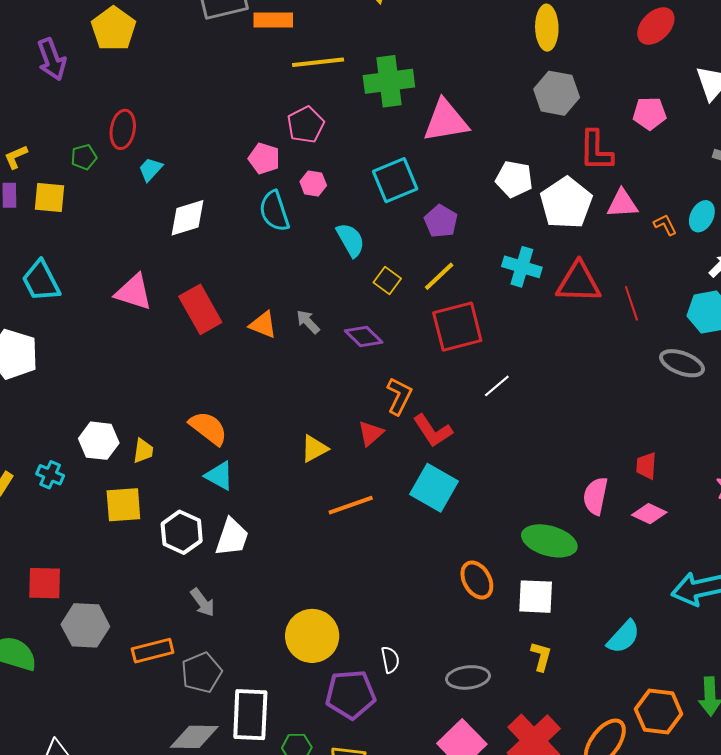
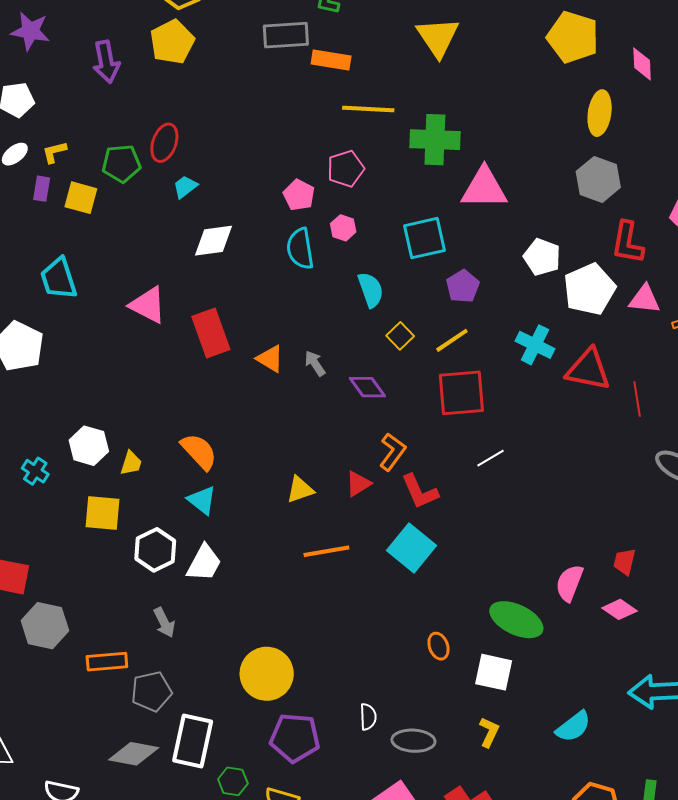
green pentagon: (84, 157) -> (121, 164), size x1.5
orange ellipse: (477, 580) -> (438, 646), size x0.7
white semicircle: (390, 660) -> (368, 717), moved

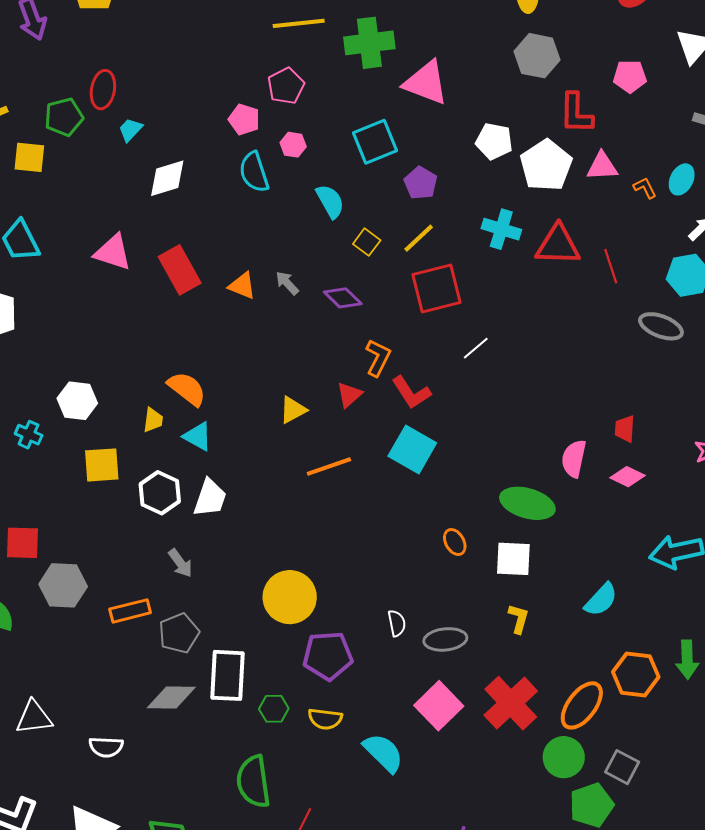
pink triangle: (484, 188) -> (426, 83), turned 30
yellow trapezoid: (131, 463) -> (153, 420), moved

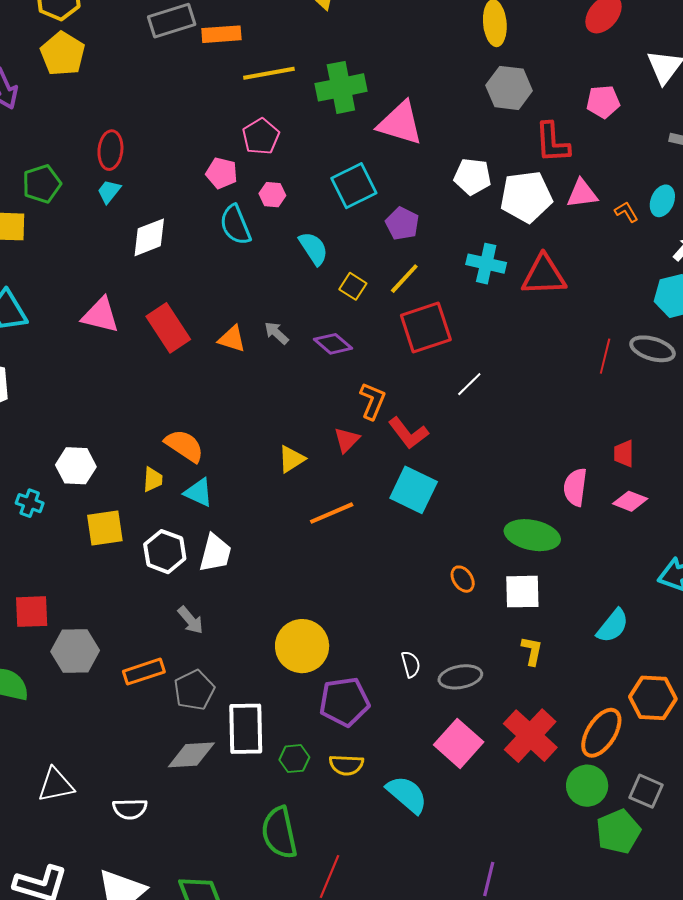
red ellipse: (103, 90) -> (110, 150), moved
white pentagon: (546, 165) -> (526, 197), turned 30
red line: (611, 266) -> (605, 356), moved, turned 36

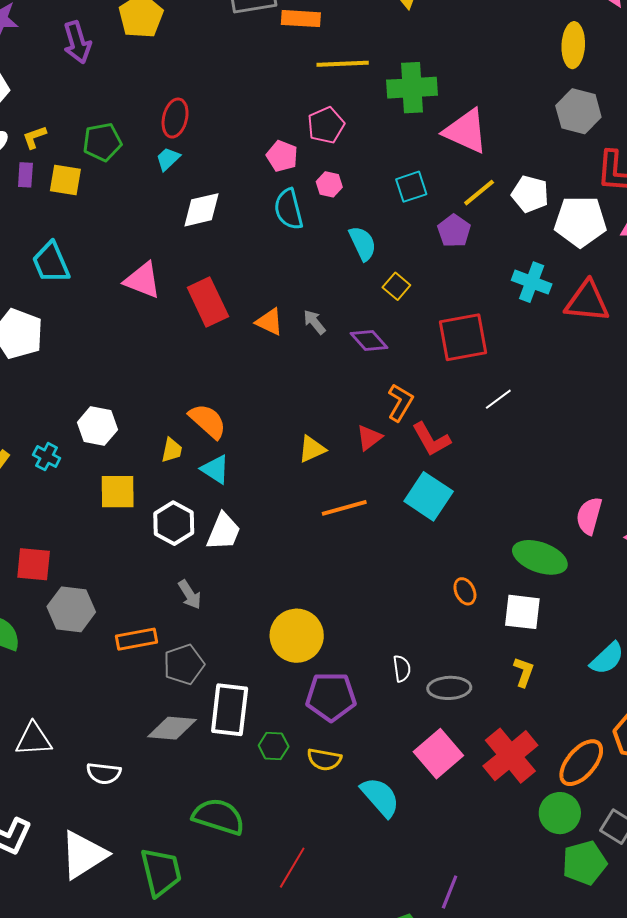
cyan square: (354, 186) -> (411, 187), size x0.7
yellow line: (404, 279) -> (479, 193), moved
green semicircle: (279, 833) -> (219, 817), moved, turned 112

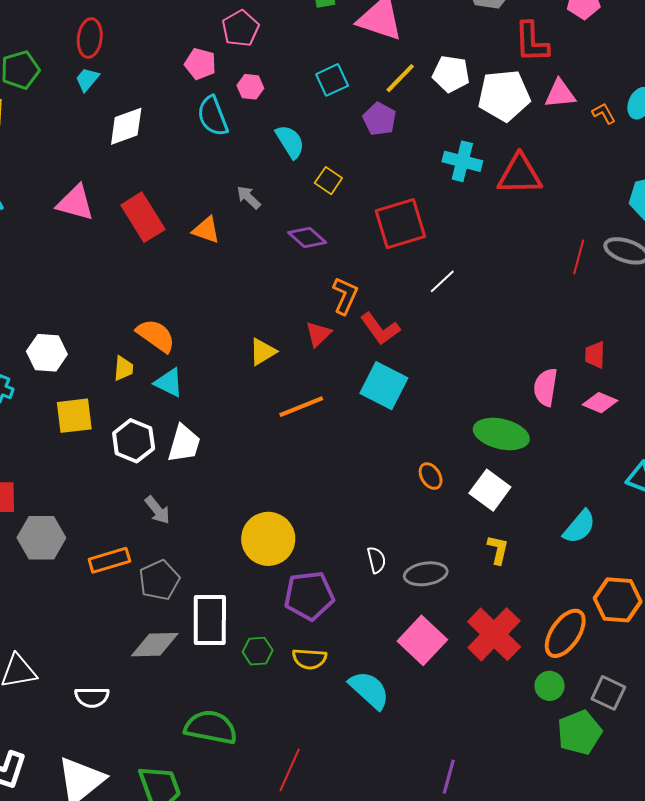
gray arrow: (314, 322) -> (249, 197), moved
white square: (522, 612) -> (490, 490), turned 36
green circle: (560, 813) -> (550, 686), size x0.7

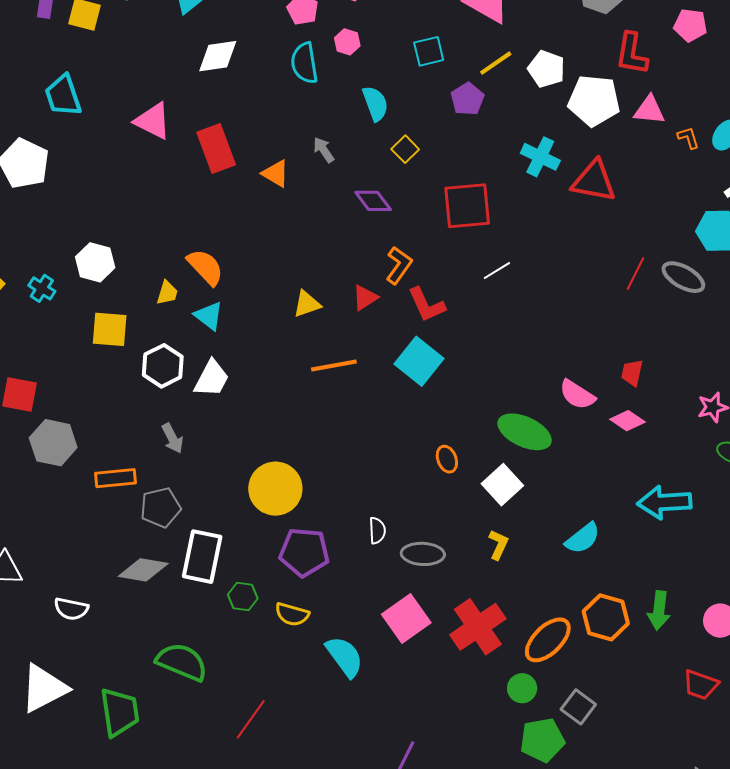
pink semicircle: (546, 387) -> (577, 395), turned -78

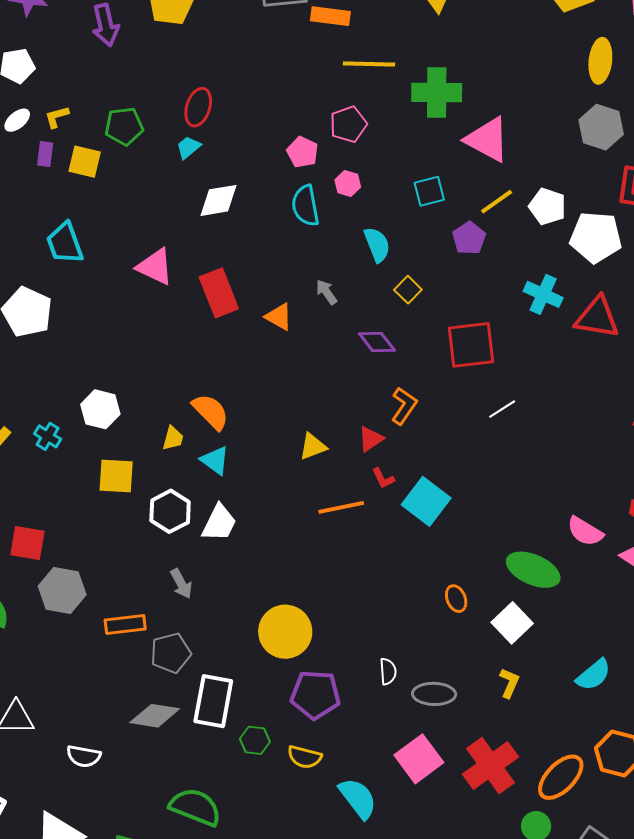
red L-shape: (427, 305) -> (383, 478), moved, size x0.6

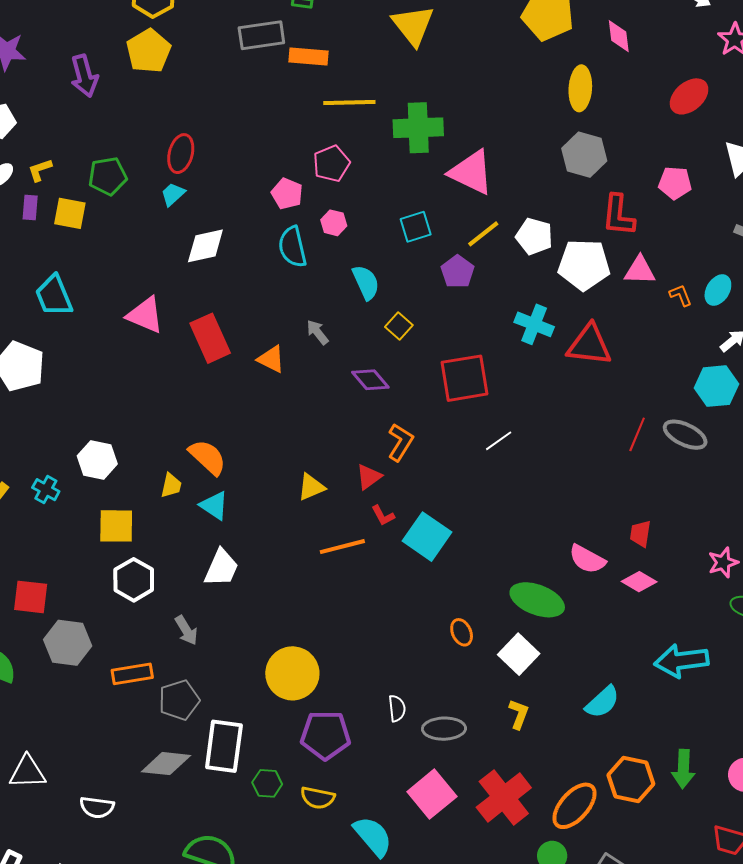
white hexagon: (170, 511) -> (134, 580), moved

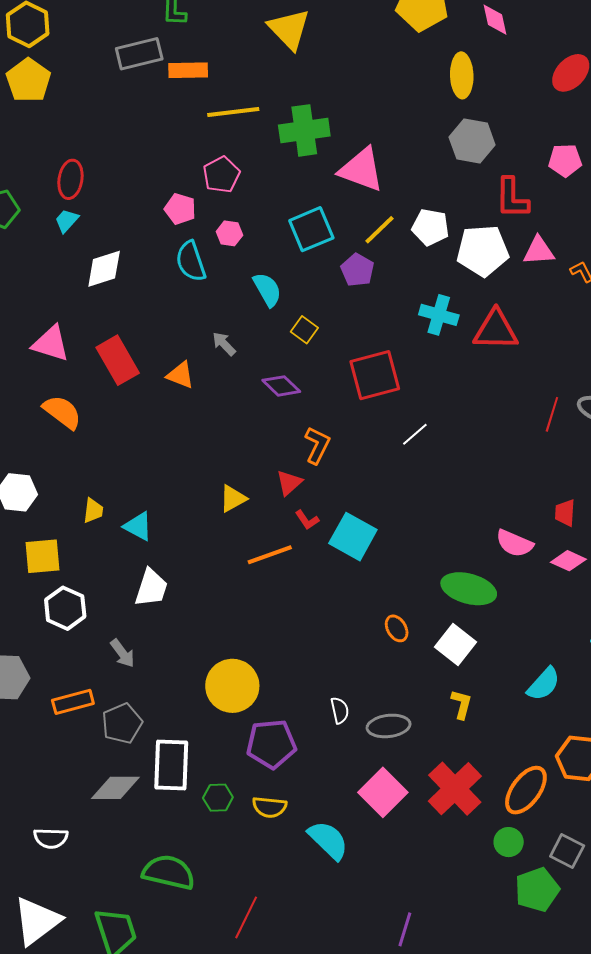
cyan square: (416, 227) -> (311, 229), size x1.4
orange semicircle: (208, 457) -> (62, 412), moved

